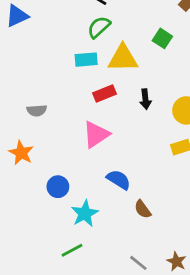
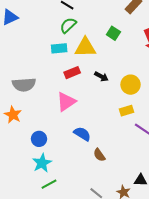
black arrow: (145, 99) -> (101, 77), turned -56
gray semicircle: (37, 110) -> (24, 85), size x1.6
cyan star: (85, 214) -> (42, 163), moved

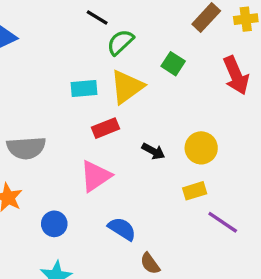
green semicircle: (68, 25) -> (120, 42), moved
yellow triangle: (85, 47) -> (127, 87), turned -35
black arrow: (101, 77) -> (153, 151), moved
blue circle: (39, 139) -> (54, 224), moved

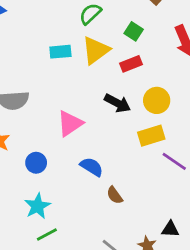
red rectangle: (105, 128) -> (131, 64), moved
black arrow: (153, 151) -> (117, 103), size x1.4
yellow rectangle: (195, 191) -> (151, 136), size x1.4

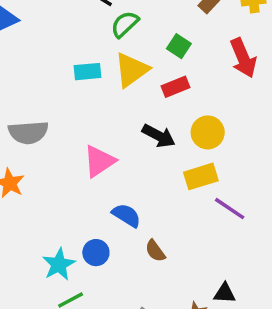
blue circle: (36, 163) -> (96, 253), moved

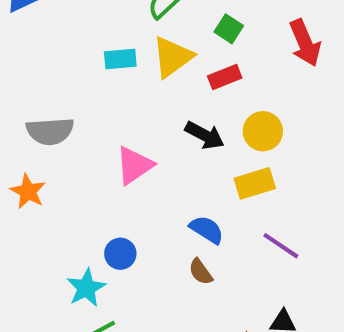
purple line: (230, 209) -> (281, 246), moved
blue semicircle: (126, 215) -> (207, 230), moved
blue circle: (96, 253) -> (120, 254), moved

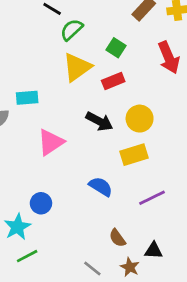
cyan rectangle: (120, 59) -> (27, 98), moved
purple line: (281, 246) -> (152, 198), turned -60
brown semicircle: (201, 272) -> (117, 238), moved

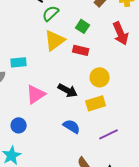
red rectangle: (113, 81) -> (81, 50), turned 35
black arrow: (99, 121) -> (68, 90), moved
blue circle: (41, 203) -> (19, 125), moved

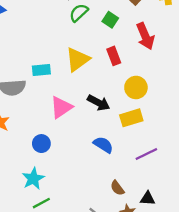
green square: (83, 26) -> (110, 20), moved
red arrow: (121, 33) -> (145, 36), moved
yellow triangle: (55, 40) -> (78, 59), moved
red rectangle: (81, 50) -> (114, 56), turned 56

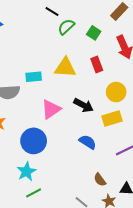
yellow triangle: (78, 59) -> (65, 68), turned 40
blue circle: (41, 144) -> (34, 141), size x1.6

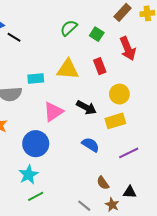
black line: (52, 11) -> (14, 37), moved

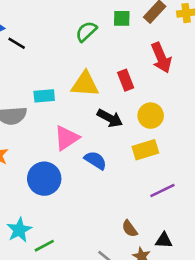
green square: (97, 34) -> (122, 18), moved, turned -32
black arrow: (86, 107) -> (110, 118), moved
blue semicircle: (90, 145) -> (95, 160), moved
cyan star: (28, 175) -> (19, 230), moved

